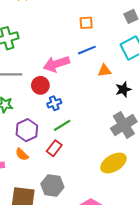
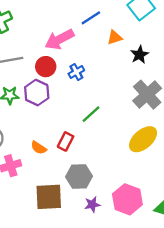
blue cross: (54, 103) -> (76, 72), moved
green line: (62, 125) -> (91, 114), moved
purple hexagon: (27, 130) -> (37, 93), moved
red rectangle: (54, 148) -> (66, 141), moved

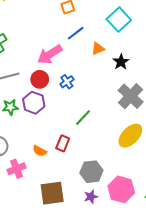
gray hexagon: (79, 176) -> (91, 172), moved

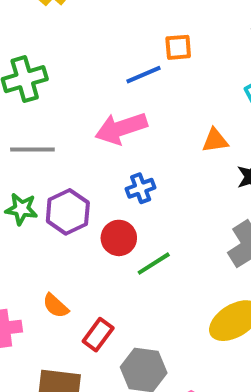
blue line: (76, 33) -> (144, 75), moved
red circle: (40, 79) -> (119, 238), moved
red rectangle: (63, 143) -> (98, 335), moved

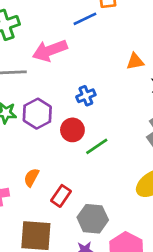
pink arrow: (121, 128) -> (50, 51), moved
orange semicircle: (56, 306) -> (31, 177), turned 78

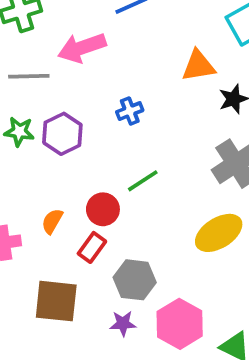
orange triangle: (135, 61) -> (198, 66), size x1.4
red circle: (72, 130) -> (103, 209), moved

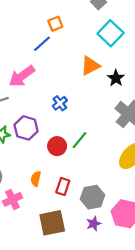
red circle: (103, 209) -> (57, 146), moved

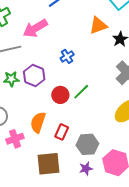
orange semicircle: (36, 179) -> (38, 122), size x1.5

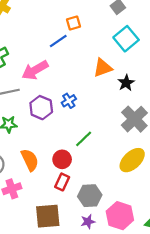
purple hexagon: (34, 76) -> (41, 108), moved
red circle: (60, 95) -> (62, 159), moved
orange semicircle: (38, 122) -> (30, 160), moved, turned 135

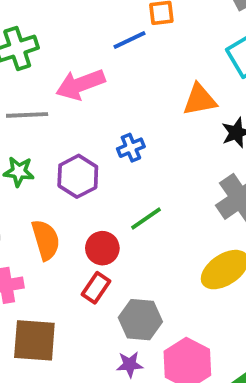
purple hexagon: (41, 108) -> (78, 176), moved
brown square: (48, 216) -> (34, 340), moved

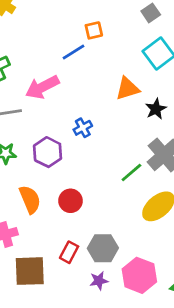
green line: (146, 218) -> (131, 173), moved
red rectangle: (96, 288) -> (69, 252), moved

